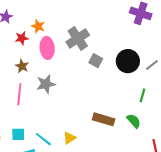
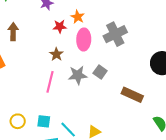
gray square: (96, 61) -> (100, 72), moved
brown rectangle: (104, 119) -> (132, 95), moved

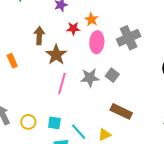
brown arrow: (13, 32) -> (39, 36), moved
brown star: (56, 54) -> (56, 55), moved, size x1.5
brown rectangle: (132, 95) -> (121, 111), moved

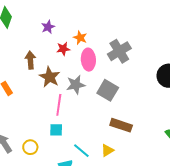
gray square: (112, 75) -> (108, 90), size x1.5
gray star: (90, 78) -> (76, 85), moved
cyan square: (54, 123) -> (56, 130), moved

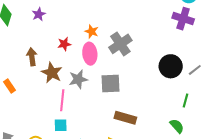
purple star: (48, 27) -> (39, 14), moved
orange star: (80, 38) -> (92, 31), moved
gray square: (108, 90) -> (110, 84), turned -30

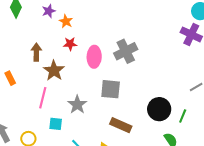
orange star: (92, 31) -> (66, 21), moved
black circle: (171, 66) -> (159, 109), moved
gray star: (78, 79) -> (77, 105), moved, turned -30
pink line: (62, 100) -> (43, 98), moved

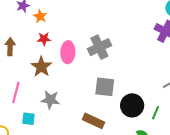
brown star: (54, 71) -> (41, 67), moved
gray square: (111, 89) -> (105, 87), moved
gray star: (77, 105) -> (50, 100), turned -30

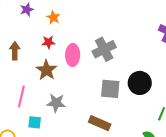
orange star: (40, 16) -> (53, 17), moved
black circle: (132, 105) -> (140, 83), moved

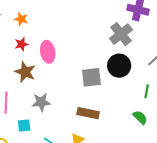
gray cross: (104, 49) -> (121, 34), moved

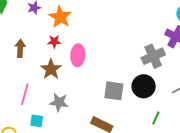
orange star: (21, 19) -> (60, 17), size x1.6
green line: (147, 91) -> (156, 118), moved

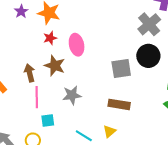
brown arrow: (20, 48) -> (30, 73), moved
cyan square: (37, 121) -> (48, 121), moved

